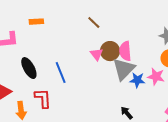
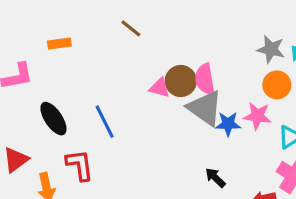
brown line: (94, 23) -> (131, 28), moved
pink triangle: (96, 54) -> (160, 88), turned -32
gray triangle: (124, 69) -> (205, 108), turned -35

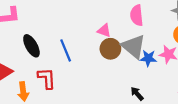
pink semicircle: (205, 79) -> (137, 15), moved
brown circle: (181, 81) -> (110, 49), moved

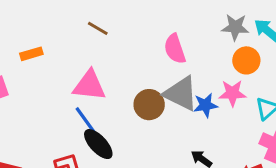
pink triangle: (104, 31) -> (89, 86), moved, size x1.6
black ellipse: (31, 46) -> (98, 144), moved

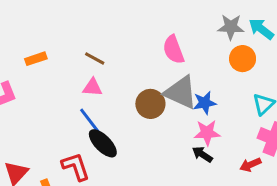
brown line: (98, 28) -> (95, 58), moved
pink triangle: (89, 86) -> (92, 87), size x0.6
pink star: (232, 93) -> (207, 133), moved

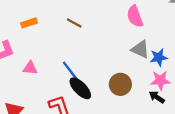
pink triangle: (92, 87) -> (30, 68), moved
gray triangle: (181, 92) -> (140, 49), size x0.7
brown circle: (150, 104) -> (120, 84), moved

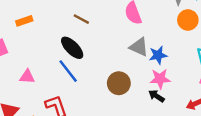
brown line: (74, 23) -> (81, 19), moved
pink triangle: (30, 68) -> (27, 77), moved
black ellipse: (80, 88) -> (72, 48), moved

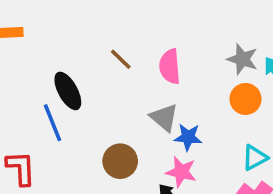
brown line: (81, 19) -> (121, 59), moved

